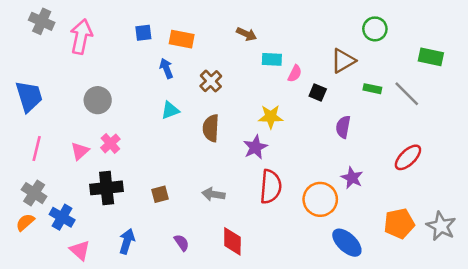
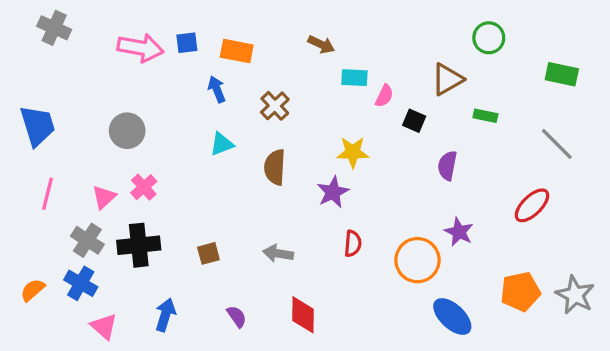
pink arrow: (81, 37) -> (140, 48), moved, turned 88
gray line: (407, 94) -> (557, 144), moved
red semicircle: (271, 187) -> (353, 244), size x0.6
gray cross: (34, 193) -> (87, 240), moved

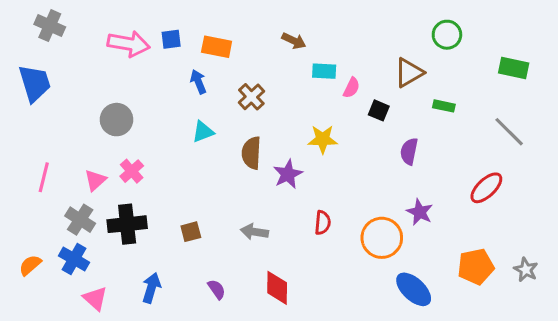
blue trapezoid: (38, 126) -> (35, 83), moved
purple star: (333, 192) -> (288, 174), moved
gray star: (575, 295) -> (526, 270), size x0.7

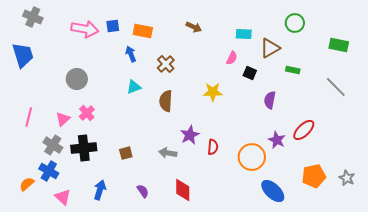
cyan rectangle: (324, 71) -> (244, 34), moved
purple star: (288, 174) -> (190, 135), moved
red ellipse: (486, 188) -> (304, 130), moved
orange semicircle: (30, 265) -> (27, 184), moved

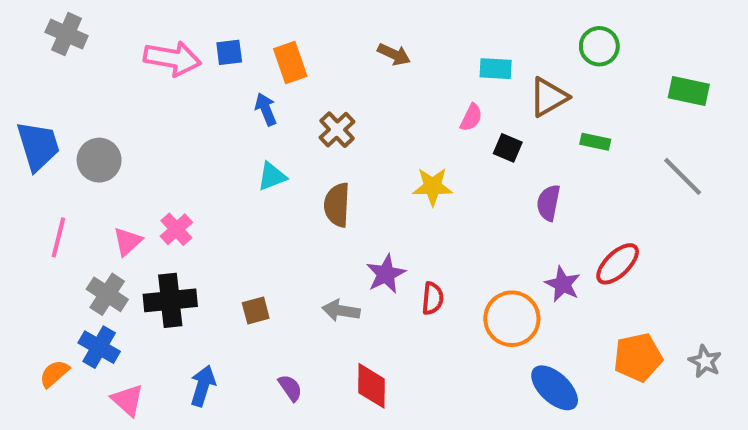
orange rectangle: (143, 31) -> (290, 62), turned 60
blue trapezoid: (23, 55) -> (38, 146), moved
gray circle: (77, 79) -> (99, 160), moved

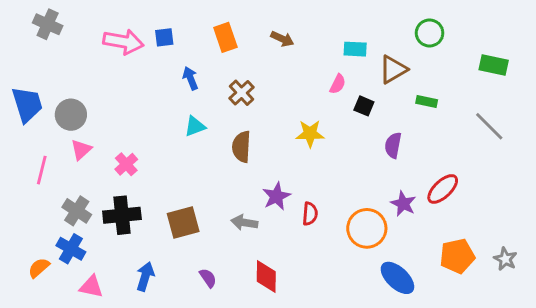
orange rectangle: (290, 62) -> (225, 37), moved
pink triangle: (128, 241) -> (81, 150), moved
brown square: (256, 311) -> (183, 223), size x1.6
pink triangle: (128, 400) -> (91, 287), turned -30

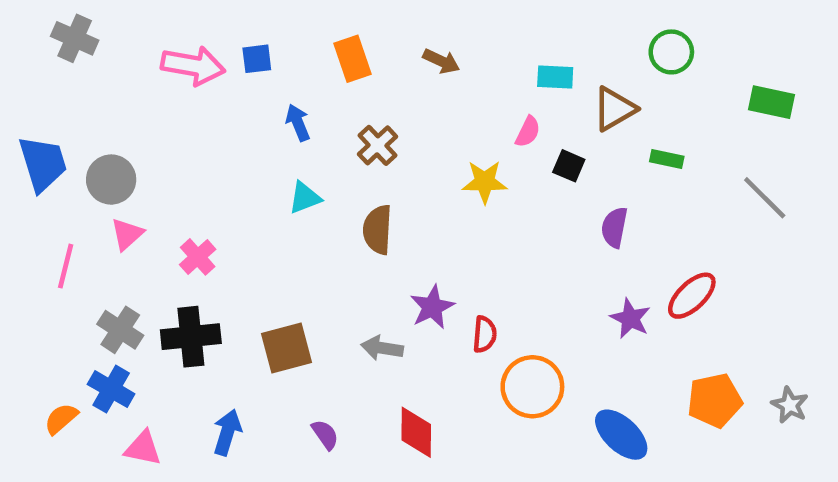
yellow star: (310, 134) -> (485, 182), moved
orange circle: (367, 228) -> (532, 387), moved

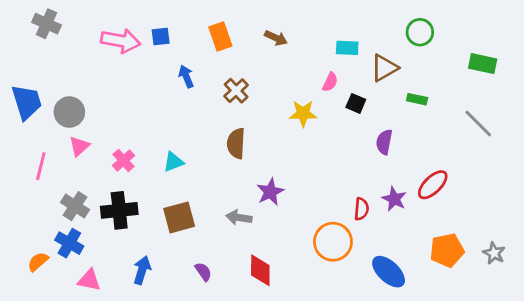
cyan triangle: (305, 198) -> (173, 162), moved
red semicircle: (485, 334) -> (361, 209), moved

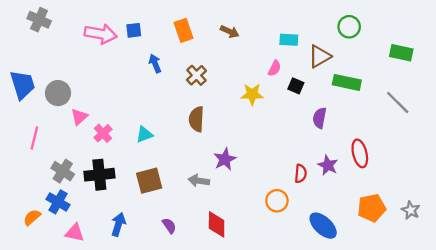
green rectangle: (417, 99) -> (347, 82), size x1.6
pink triangle: (79, 146) -> (79, 117), moved
red ellipse: (433, 185) -> (360, 153), turned -60
orange circle: (333, 242) -> (277, 201), size x0.7

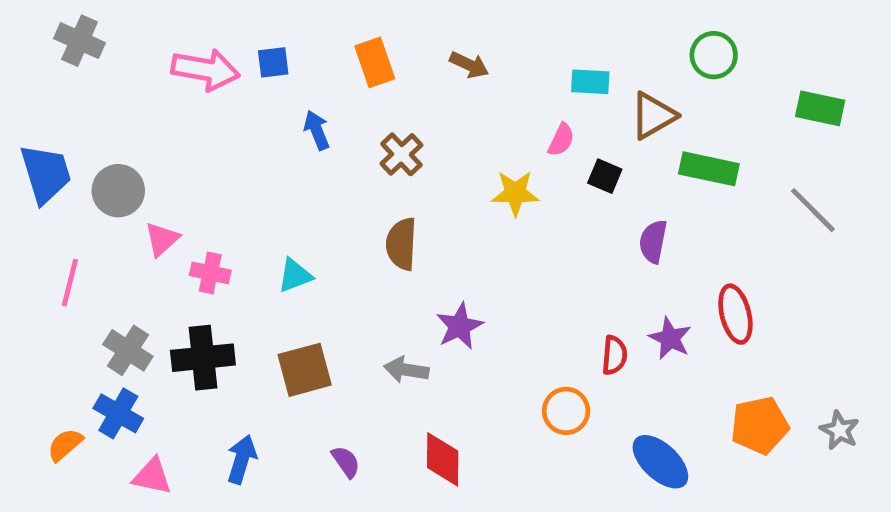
pink cross: (103, 133) -> (210, 273), turned -36

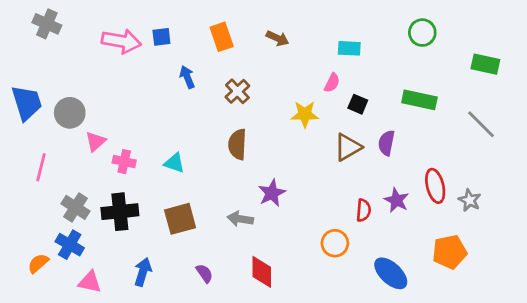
brown triangle: (653, 116) -> (348, 147), moved
cyan triangle: (295, 275) -> (174, 163), turned 40
gray star: (840, 430) -> (470, 200), moved

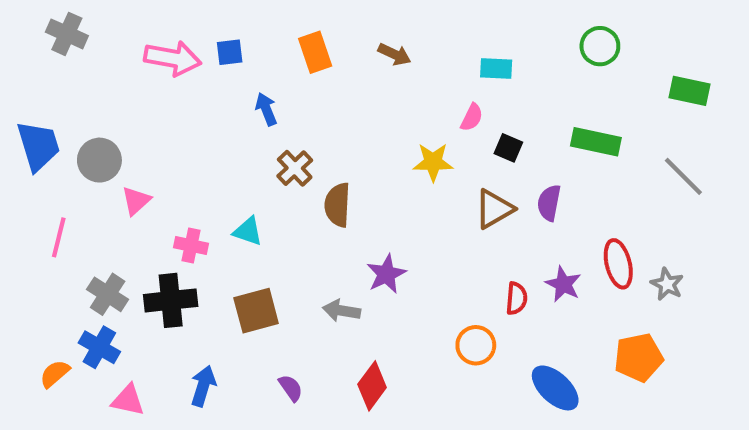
brown cross: (237, 91) -> (295, 168), moved
pink cross: (124, 162) -> (191, 246), moved
red diamond: (262, 272) -> (372, 386), turned 36

